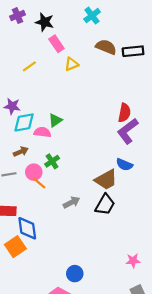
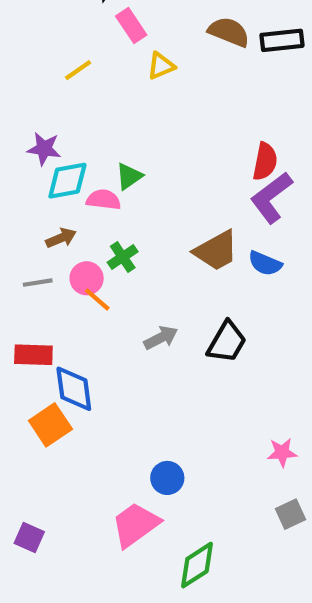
brown trapezoid: (106, 180) -> (216, 251), moved

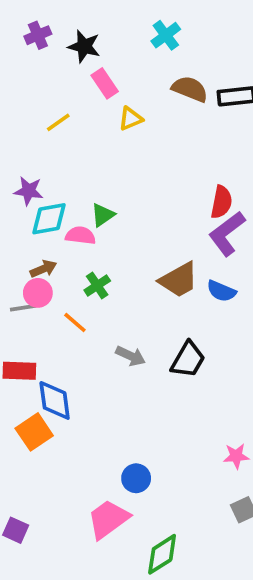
pink circle: (87, 278) -> (38, 293), moved
gray arrow: (161, 338) -> (131, 356), turned 52

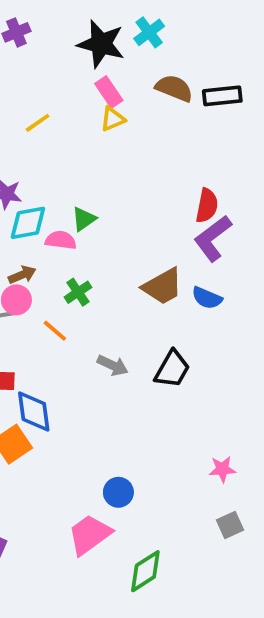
black star: (84, 46) -> (101, 44), moved, size x1.4
pink rectangle: (105, 83) -> (109, 92), moved

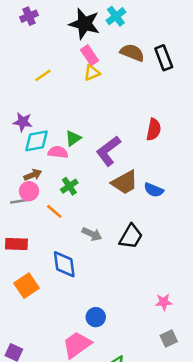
black rectangle: (222, 96) -> (164, 58), turned 75
purple L-shape: (213, 238) -> (108, 151), moved
blue diamond: (34, 411) -> (64, 264), moved

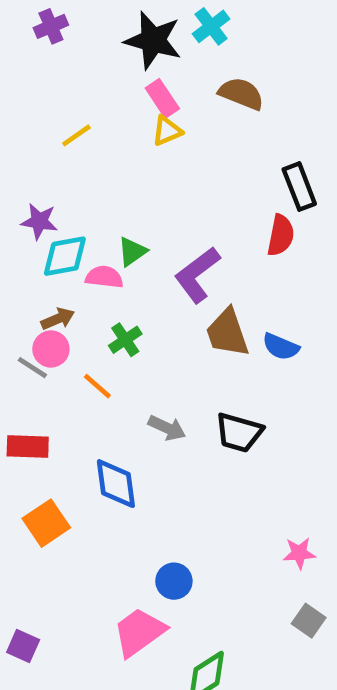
black rectangle: (164, 58) -> (299, 187), moved
brown trapezoid: (125, 182) -> (227, 333), turned 100
gray line: (19, 201) -> (32, 368), turned 42
black trapezoid: (131, 237) -> (239, 433), turned 76
gray square: (169, 339) -> (309, 621), turned -30

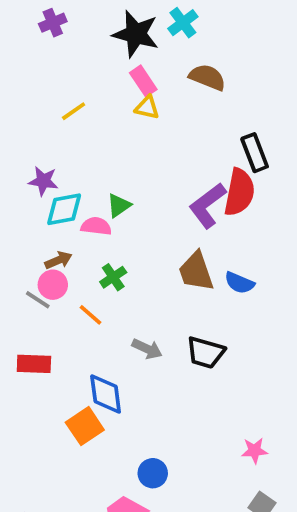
yellow triangle: (167, 131) -> (147, 107), turned 36
red semicircle: (281, 235) -> (239, 192), size x1.4
purple L-shape: (197, 275) -> (207, 205), moved
orange square: (46, 523) -> (85, 426), moved

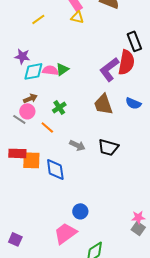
pink semicircle: (96, 226) -> (50, 70), moved
blue semicircle: (239, 283) -> (133, 103), moved
orange square: (85, 426) -> (31, 160), moved, turned 36
pink star: (255, 451) -> (138, 217), moved

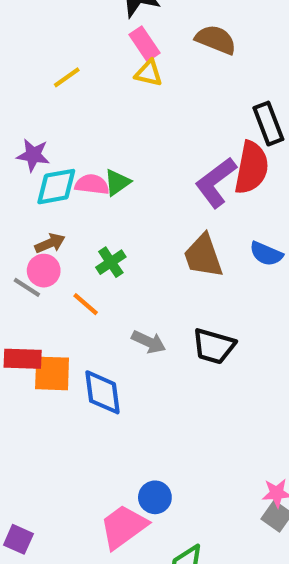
blue circle: (80, 211) -> (155, 497), moved

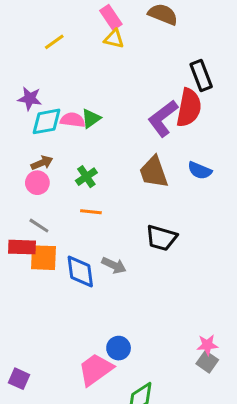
gray line: (27, 287) -> (39, 226), moved
orange line: (86, 304) -> (91, 212), moved, turned -35
gray arrow: (149, 342) -> (114, 265), moved

